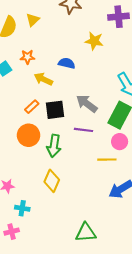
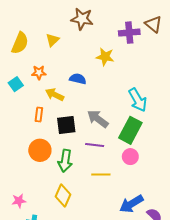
yellow triangle: (33, 20) -> (53, 40), moved
orange rectangle: (32, 107) -> (39, 115), moved, turned -40
yellow line: (107, 160) -> (101, 174), moved

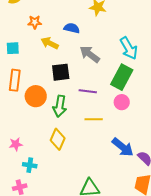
cyan square: (16, 84) -> (13, 48), moved, turned 32
orange rectangle: (39, 115) -> (15, 80), moved, size x1.5
gray arrow: (98, 119) -> (90, 54), moved
blue arrow: (131, 204) -> (123, 147), turned -110

